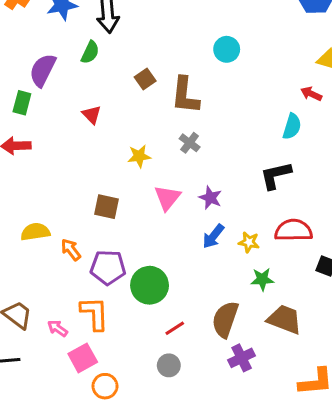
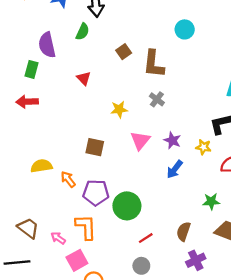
purple semicircle: (43, 70) -> (47, 45), turned -40
yellow star: (249, 242) -> (203, 147), moved
brown semicircle: (225, 319) -> (184, 231), size x0.7

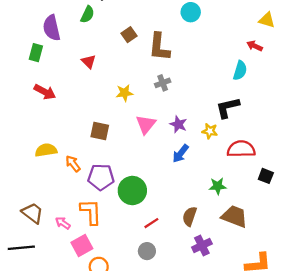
gray cross: (157, 99) -> (163, 83), turned 32
red arrow: (27, 102) -> (45, 92), moved, turned -150

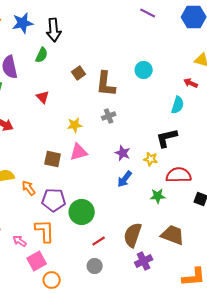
cyan circle: (191, 12) -> (144, 70), moved
pink triangle: (146, 124) -> (79, 152), moved, turned 36
green star: (218, 186) -> (158, 196), moved
brown semicircle: (190, 216) -> (133, 235), size x1.4

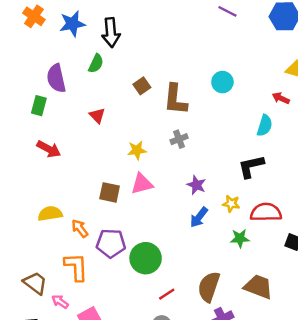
yellow star: (151, 159) -> (231, 204), moved
orange L-shape: (45, 231) -> (76, 267), moved
pink arrow: (20, 241) -> (60, 302), moved

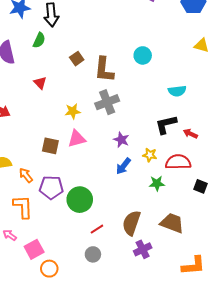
red arrow: (281, 98) -> (190, 134), moved
cyan semicircle: (265, 125) -> (177, 91), turned 66
gray cross: (179, 139) -> (107, 102), size x1.6

